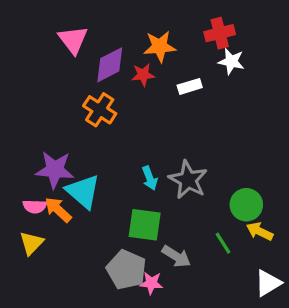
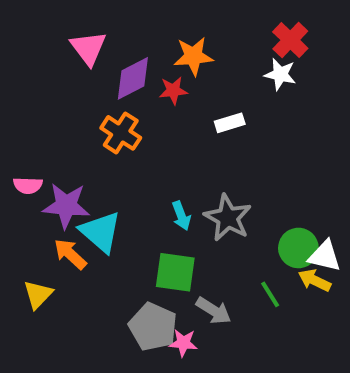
red cross: (220, 33) -> (290, 40), moved, turned -32
white rectangle: (190, 86) -> (230, 123), moved
pink semicircle: (35, 206) -> (28, 185), moved
white triangle: (268, 283) -> (325, 256), moved, turned 44

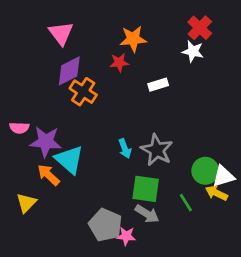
purple diamond: (133, 78) -> (69, 71), moved
white triangle: (325, 256) -> (223, 176), turned -30
green square: (175, 272) -> (146, 189), moved

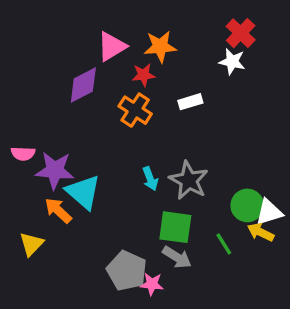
pink triangle: (61, 33) -> (112, 46), moved, turned 36
orange cross: (83, 92) -> (135, 110), moved

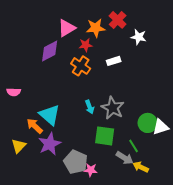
red cross: (241, 33) -> (118, 20), moved
purple star: (55, 170) -> (50, 144), moved, turned -30
yellow arrow: (261, 232) -> (141, 167), moved
gray arrow: (177, 257) -> (125, 158), moved

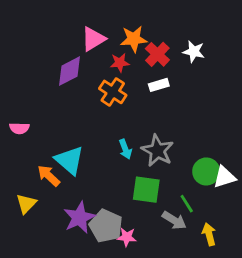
red cross: (118, 20) -> (157, 54), moved
purple star: (50, 144) -> (79, 218), moved
yellow arrow: (141, 167) -> (209, 234), moved, turned 49

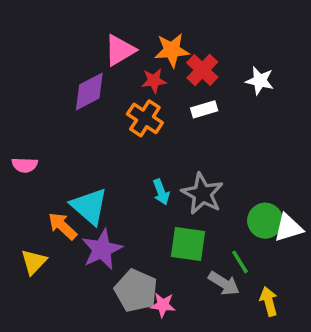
white star: (194, 51) -> (260, 81), moved
purple star: (79, 218) -> (102, 249), moved

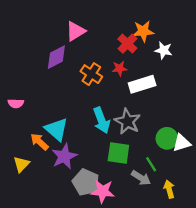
orange star: (172, 50) -> (143, 31), moved
red star: (154, 81) -> (120, 68), moved
white rectangle: (204, 109) -> (142, 84), moved, size x1.6
cyan arrow: (161, 192) -> (102, 120), size x1.6
pink star: (163, 305) -> (103, 191), size x1.5

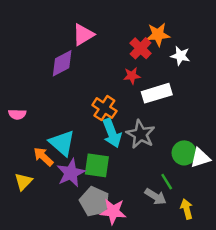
orange cross: (91, 74) -> (104, 108), moved
green square: (118, 153) -> (97, 165), moved

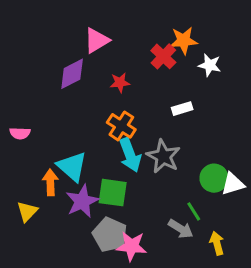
red star: (132, 76) -> (120, 83), moved
white rectangle: (157, 93) -> (182, 109), size x0.6
orange arrow: (43, 157) -> (50, 182), turned 45

